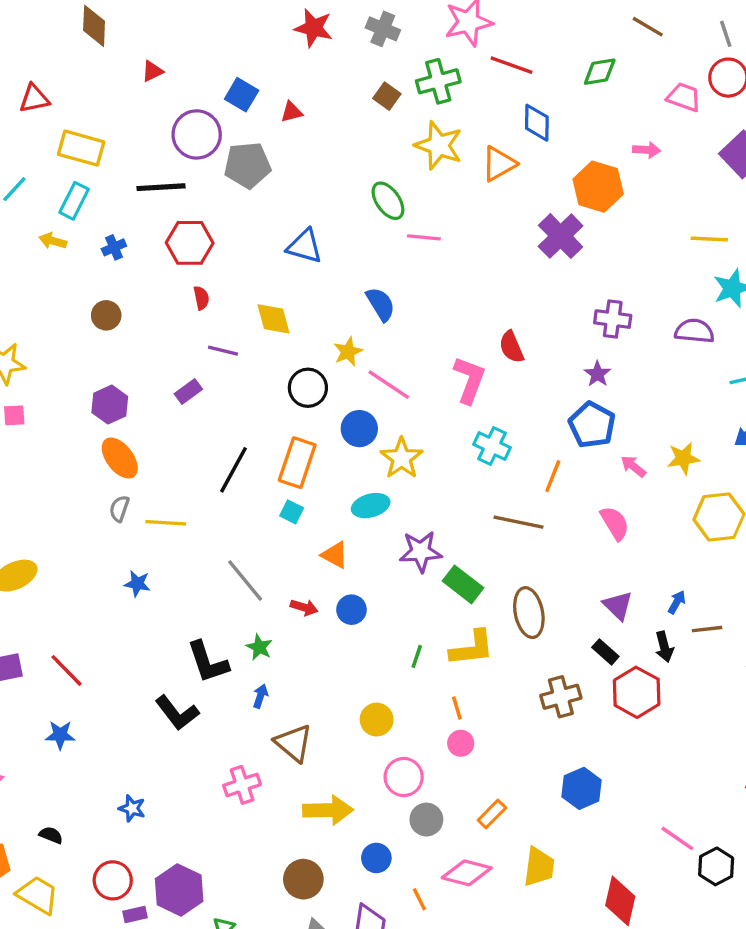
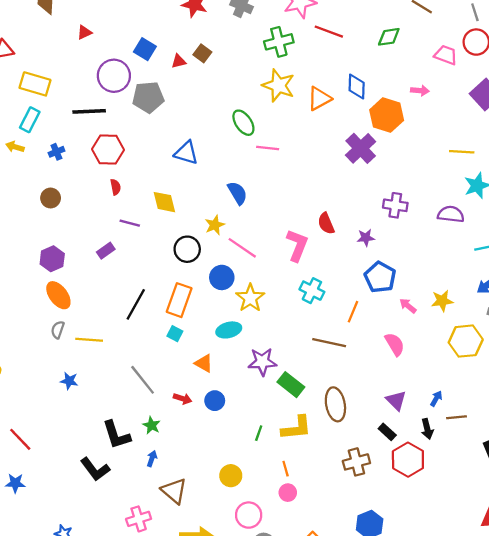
brown square: (387, 96) -> (202, 53), moved
blue diamond: (537, 123) -> (357, 87), moved
purple star: (597, 374) -> (366, 238), moved, turned 30

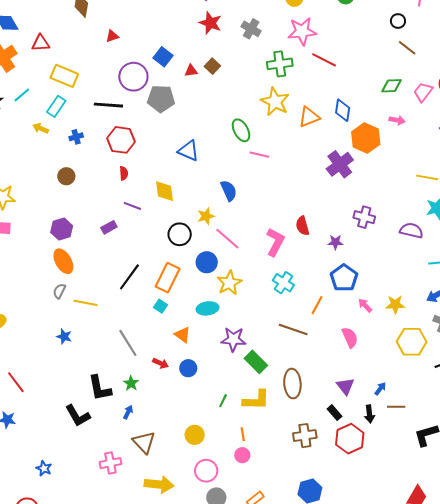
green diamond: (389, 37) -> (391, 86), moved
pink trapezoid: (446, 55) -> (423, 92), turned -80

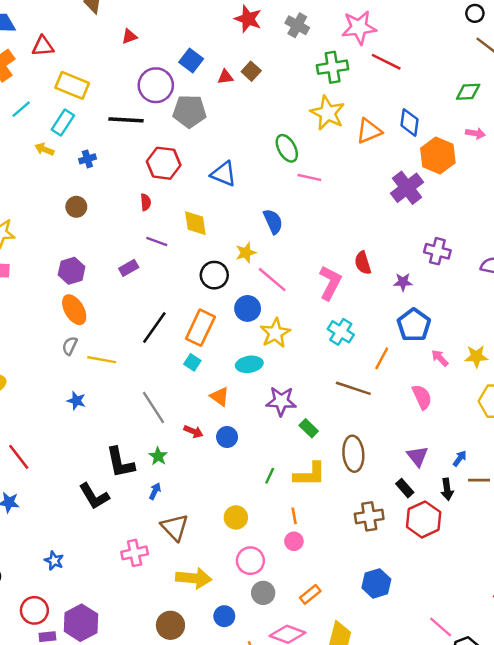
red hexagon: (121, 140) -> (164, 163), moved
green rectangle: (256, 362) -> (309, 428), size x0.7

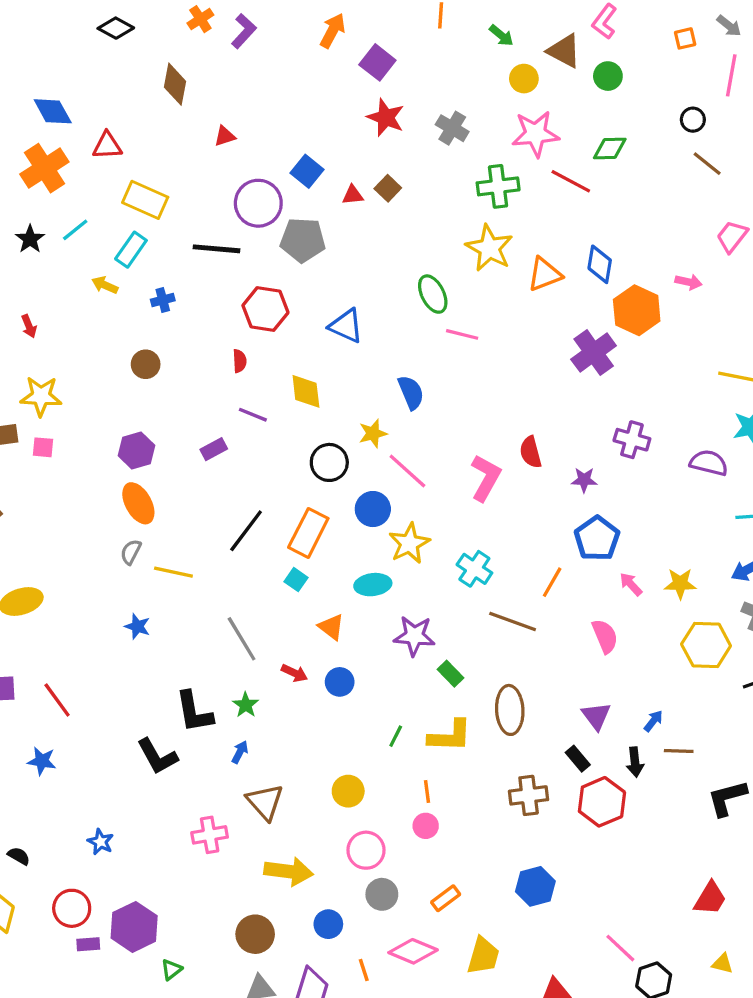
green diamond: (468, 92) -> (610, 149), moved
cyan cross: (341, 332) -> (474, 569), moved

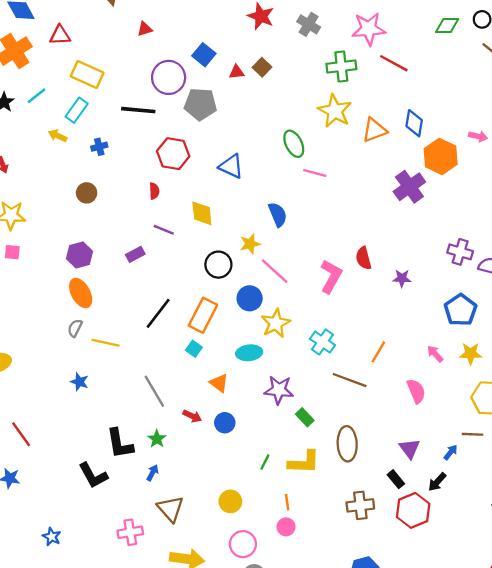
green diamond: (610, 149) -> (447, 26), moved
purple cross: (632, 440) -> (460, 252), moved
blue pentagon: (597, 538) -> (461, 310), moved
brown line: (679, 751) -> (472, 434), moved
black arrow: (635, 762) -> (437, 482), turned 48

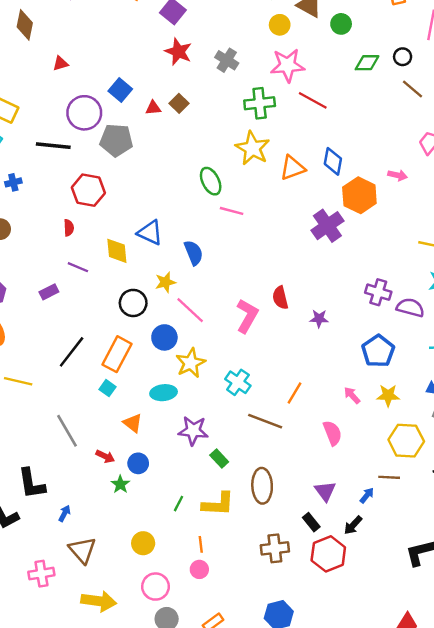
blue triangle: (231, 166) -> (150, 233), moved
green star: (157, 439) -> (120, 484), moved

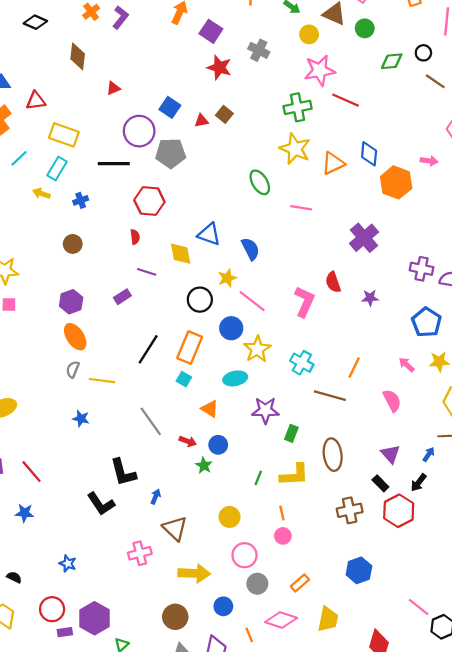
gray cross: (227, 60) -> (259, 50), moved
pink line: (232, 211) -> (301, 208), moved
purple cross: (327, 226) -> (364, 238), moved
green rectangle: (219, 459) -> (291, 433), turned 70

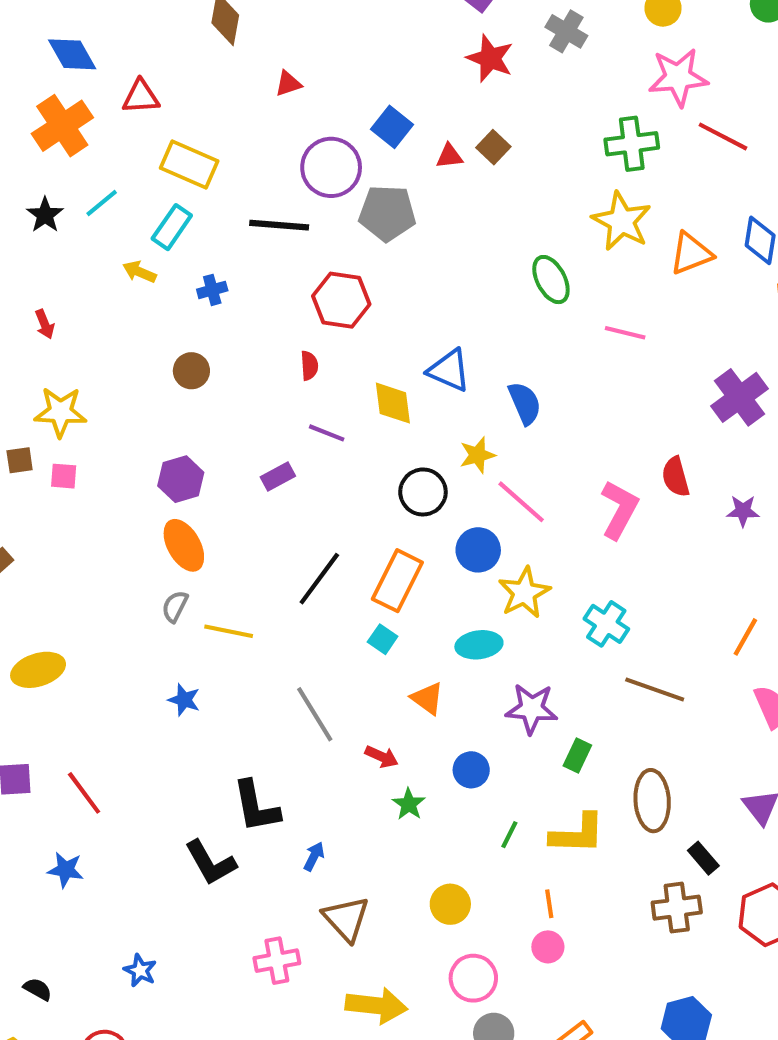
orange line: (354, 367) -> (745, 637), moved
blue circle: (218, 445) -> (471, 770), moved
black rectangle: (380, 483) -> (703, 858), moved

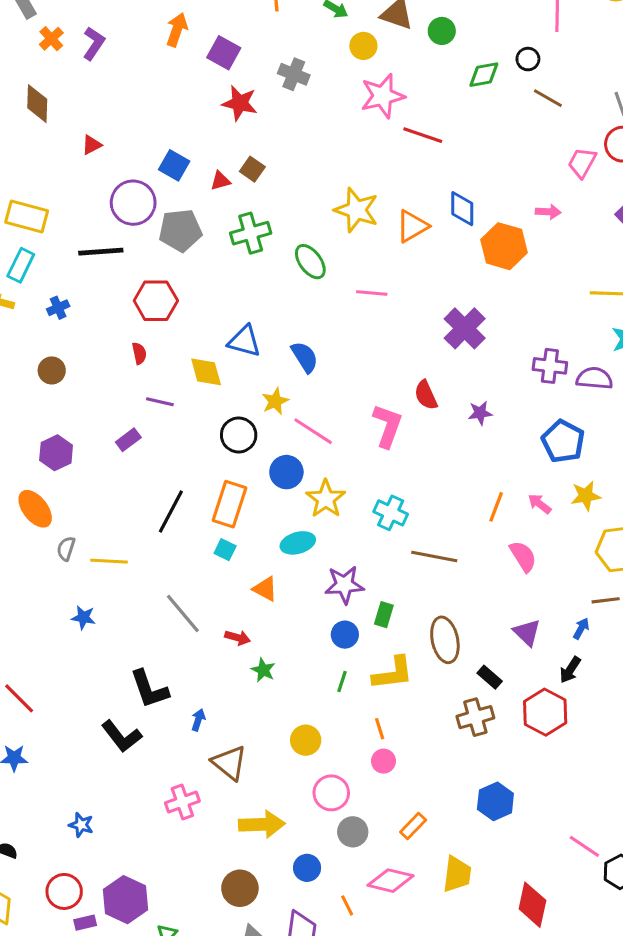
green cross: (632, 144) -> (251, 233), moved
orange ellipse: (184, 545) -> (35, 509), moved
blue circle: (471, 770) -> (345, 635), moved

